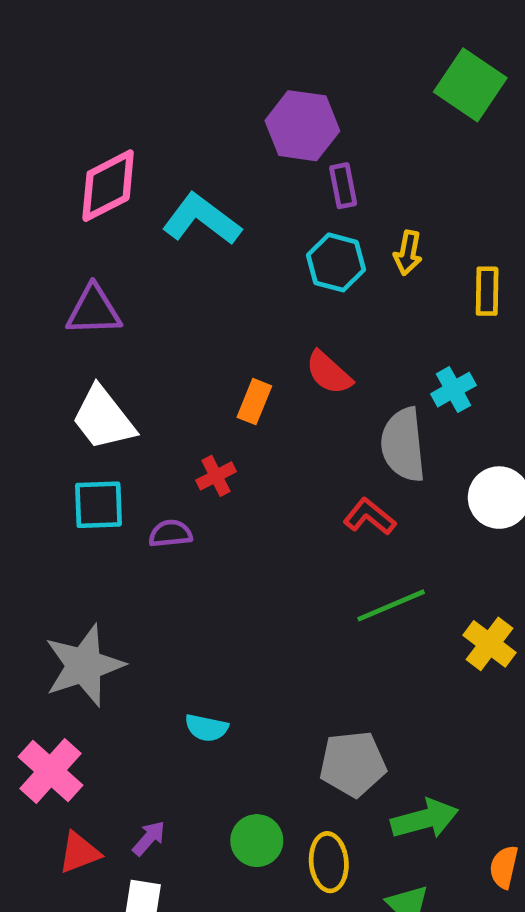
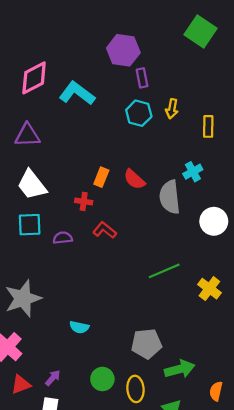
red semicircle: (329, 373) -> (134, 179), moved
red cross: (216, 476) -> (84, 201), moved, turned 35
red L-shape: (370, 517) -> (105, 230), moved

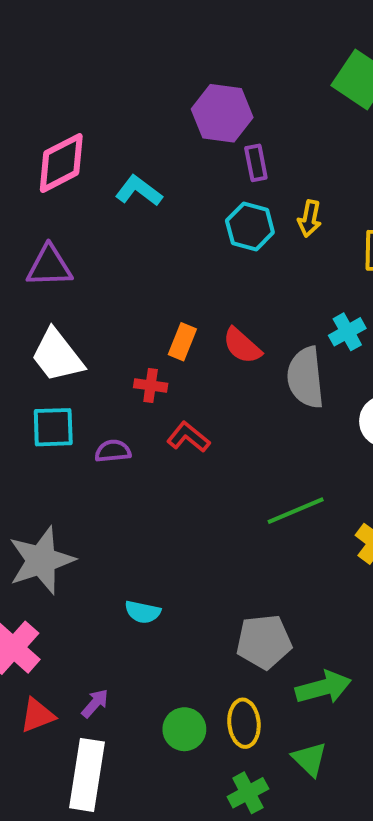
cyan L-shape: (77, 93) -> (139, 191), size x0.7
green circle: (102, 379) -> (184, 729), moved

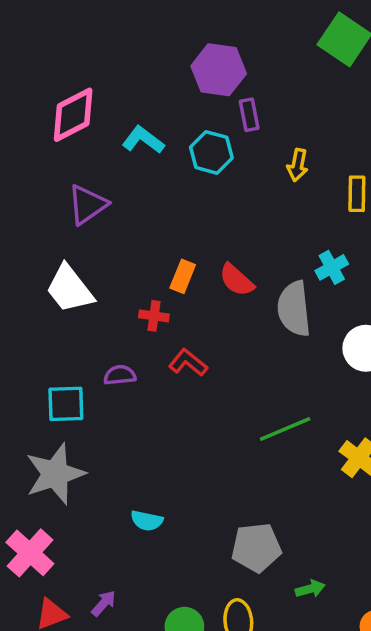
cyan hexagon: (250, 227) -> (211, 152), moved
purple triangle: (49, 266) -> (87, 205), moved, turned -33
cyan square: (53, 427) -> (66, 404), moved
green arrow: (323, 687) -> (310, 589), size x0.6

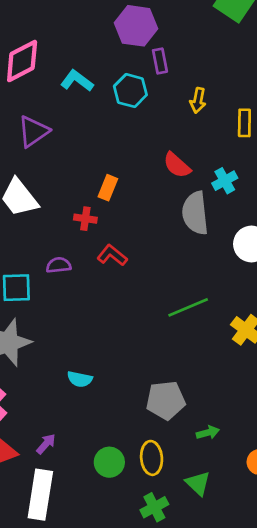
red semicircle: (237, 280) -> (177, 165), moved

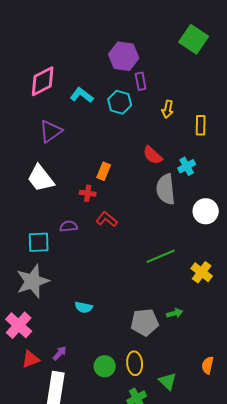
green arrow: (208, 433) -> (175, 313), moved

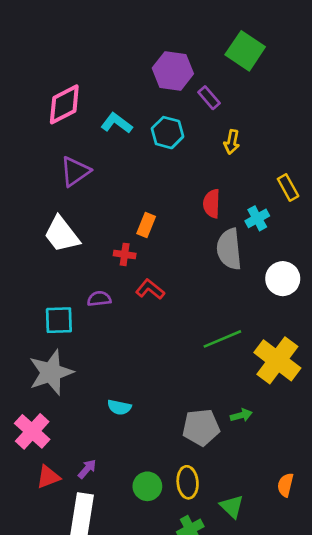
green square: (194, 39) -> (245, 51), moved
purple rectangle: (141, 81) -> (209, 98), moved, turned -30
yellow rectangle: (201, 125) -> (288, 187), moved, turned -30
red semicircle: (153, 155) -> (212, 204), turned 50
yellow cross: (202, 272) -> (277, 360), size x1.6

